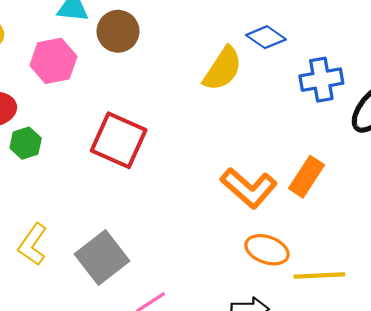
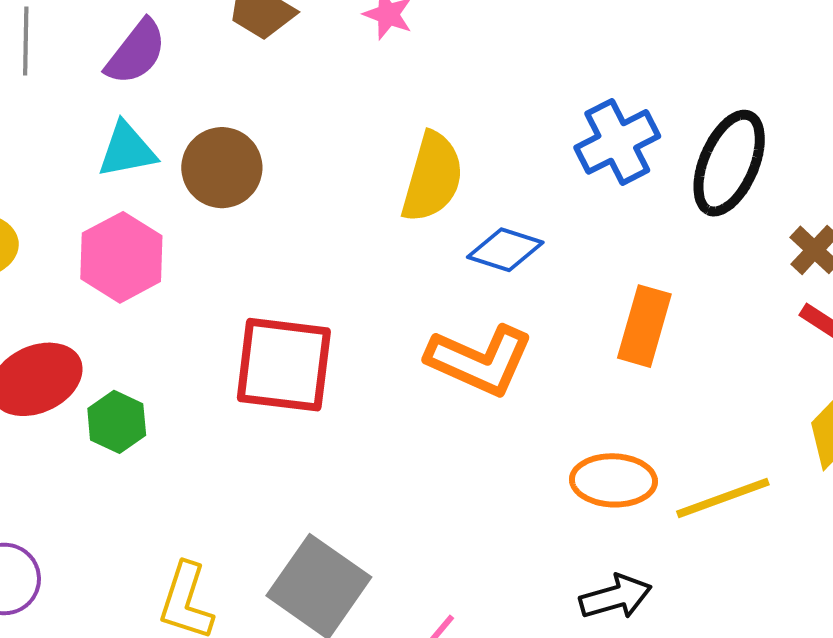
blue diamond: (266, 37) -> (505, 250), moved
orange L-shape: (249, 188) -> (480, 360), moved

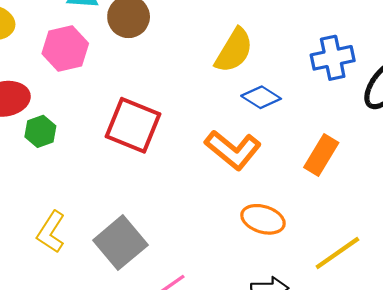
orange ellipse: (613, 480) -> (263, 219), moved
yellow line: (723, 498) -> (337, 253), turned -30

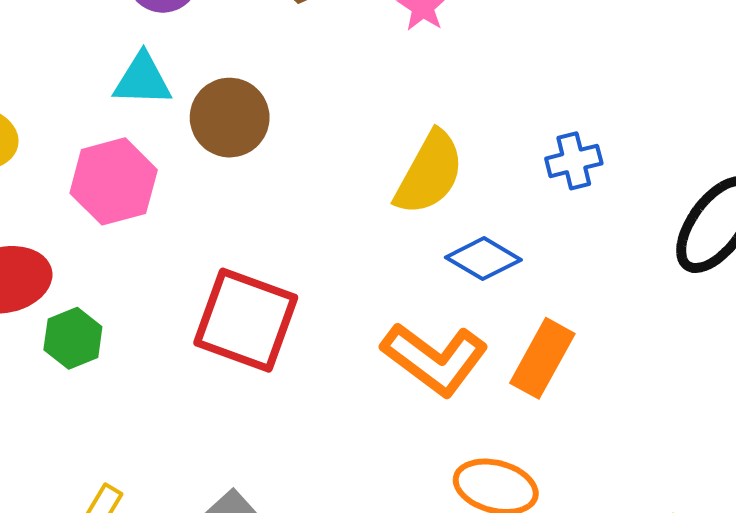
blue cross: (333, 58) -> (574, 161), moved, size x0.7
orange rectangle: (321, 155) -> (542, 358), moved

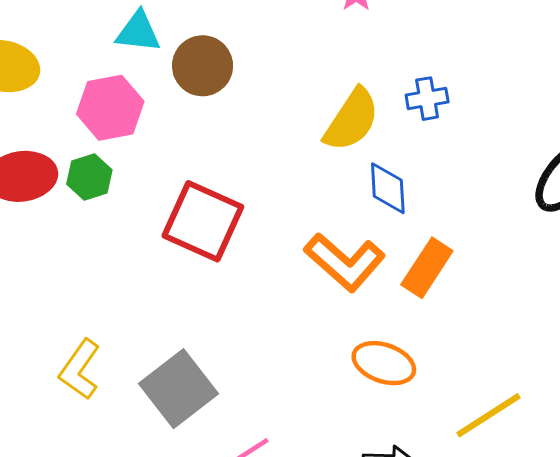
blue cross: (574, 161) -> (427, 99), moved
blue diamond: (483, 259) -> (388, 188), turned 52
green hexagon: (73, 338) -> (89, 177), moved

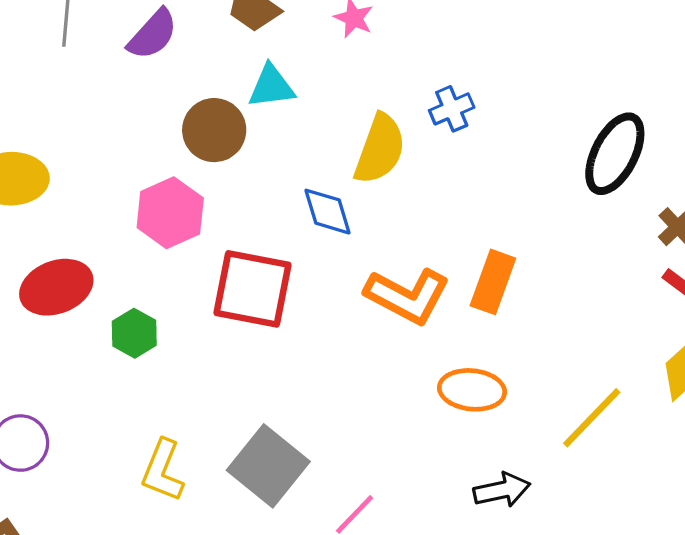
cyan triangle: (138, 32) -> (271, 86), moved
pink hexagon: (110, 108) -> (170, 213), moved
green hexagon: (89, 177) -> (134, 333), moved
blue diamond: (388, 188) -> (328, 212), moved

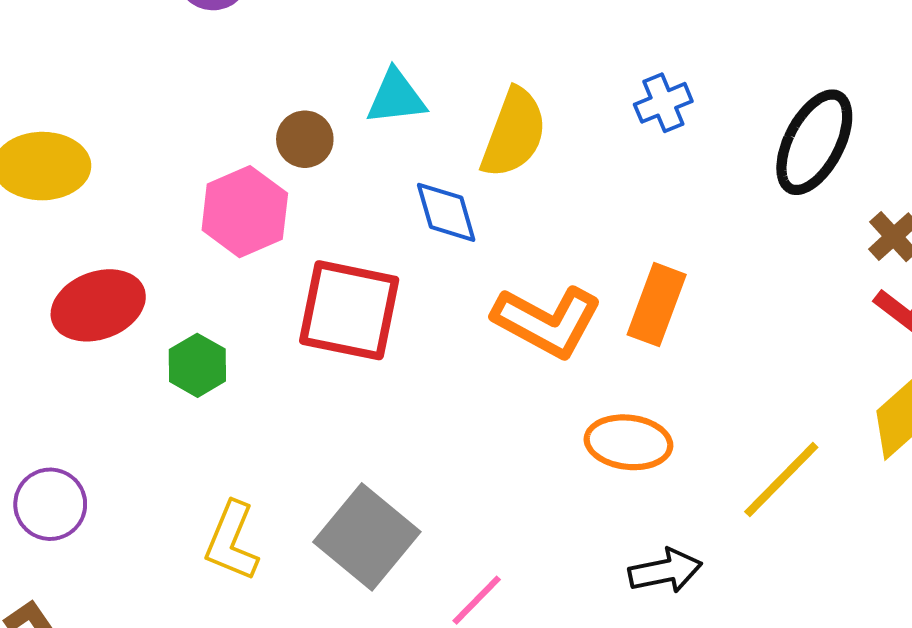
cyan triangle: (271, 86) -> (396, 97), moved
blue cross: (452, 109) -> (663, 103), moved
brown circle: (214, 130) -> (305, 139), moved, size x0.7

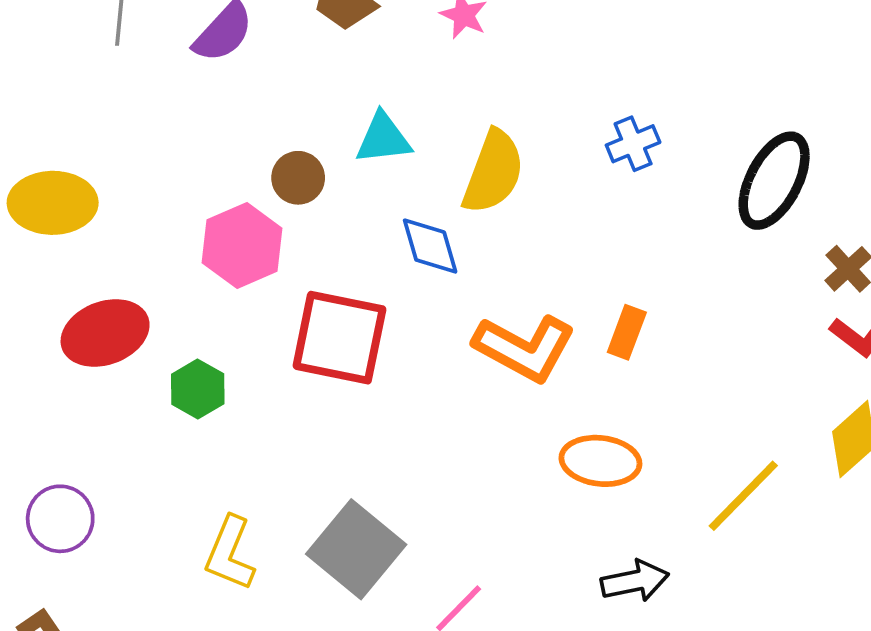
orange rectangle: (657, 305) -> (627, 332), size x0.7

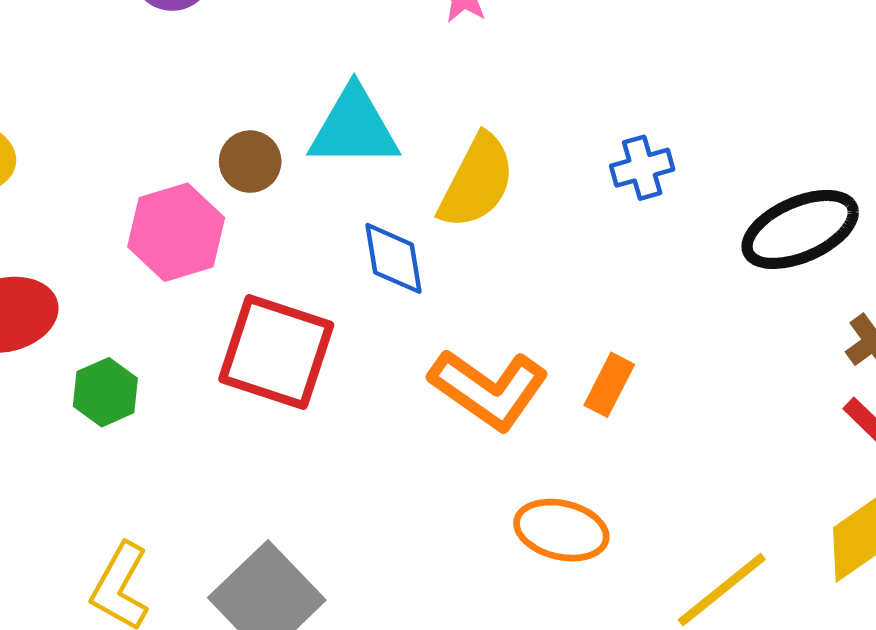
cyan triangle: (383, 138) -> (354, 128), size x1.4
black ellipse: (774, 181) -> (800, 229), turned 32

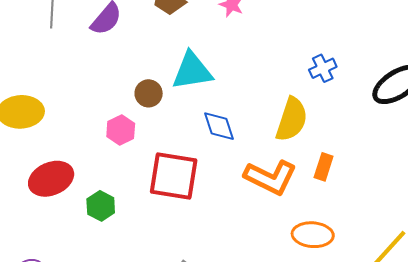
yellow semicircle: (477, 181) -> (292, 119), moved
pink hexagon: (176, 232) -> (121, 130), size x0.7

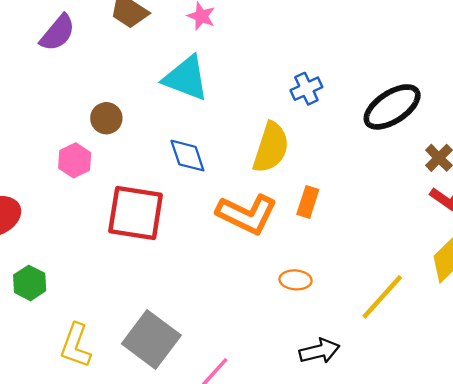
cyan triangle: (192, 71) -> (186, 78), moved, turned 30
green hexagon: (101, 206) -> (30, 283), moved
orange ellipse: (313, 235) -> (296, 280), size x0.7

